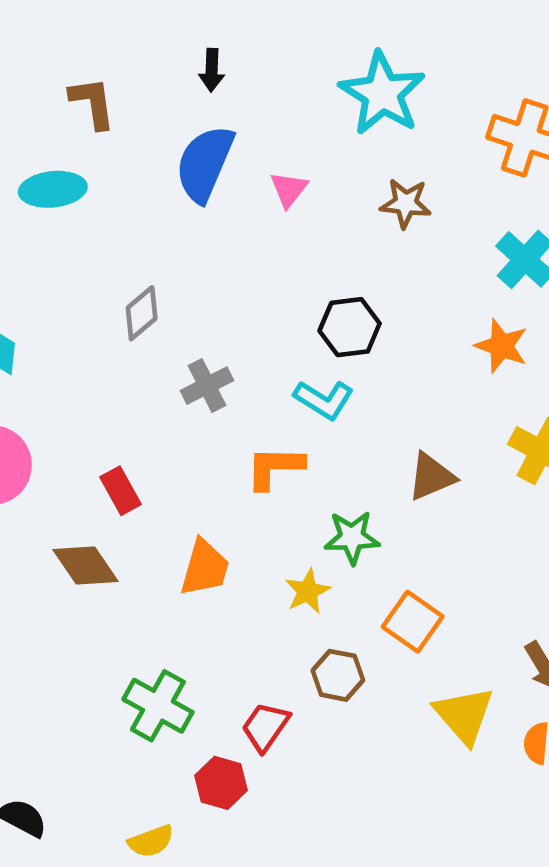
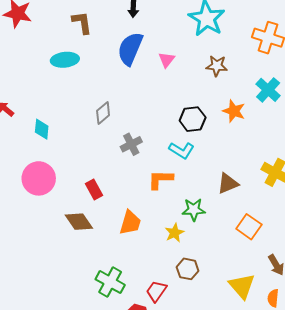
orange star: (501, 346) -> (234, 111), moved
orange square: (413, 622) -> (249, 227), moved

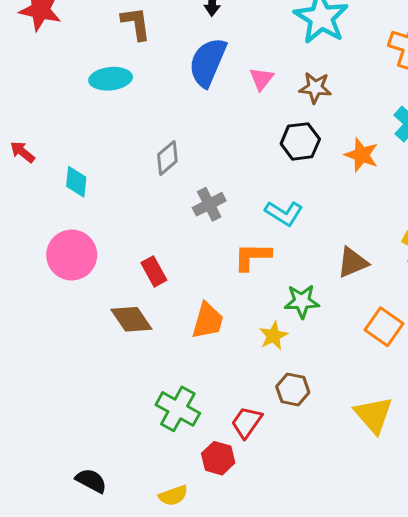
brown star: (217, 66) -> (315, 88), moved
black hexagon: (193, 119) -> (300, 141), moved

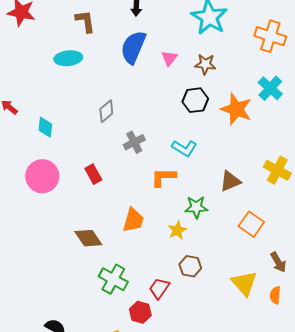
orange star: (362, 155) -> (236, 109), size x1.4
red rectangle: (154, 271) -> (93, 174), moved
brown diamond: (131, 319) -> (88, 238), moved

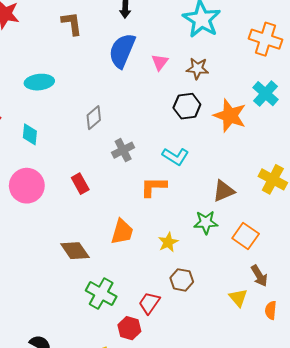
cyan ellipse: (68, 58) -> (39, 82), moved
green star: (196, 207) -> (206, 222), moved
brown arrow: (278, 262) -> (259, 276), moved
yellow triangle: (244, 283) -> (238, 298), size x0.7

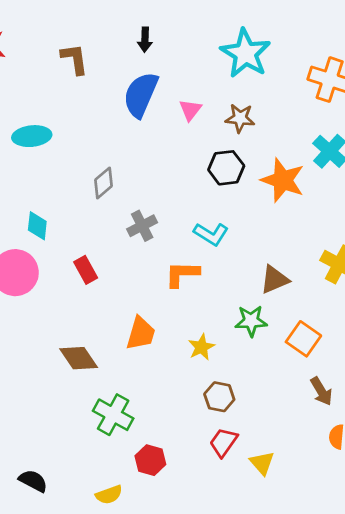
cyan diamond: (30, 134) -> (37, 226), moved
yellow triangle: (238, 298) -> (262, 463), moved
red trapezoid: (149, 303) -> (223, 442), moved

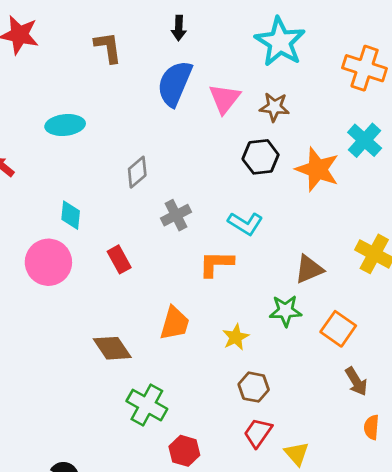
pink triangle: (190, 110) -> (225, 99), size x1.4

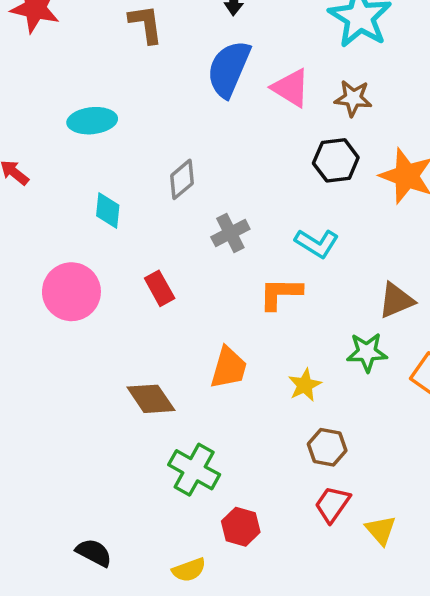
pink triangle: (225, 99) -> (291, 88), turned -36
cyan diamond: (71, 215) -> (108, 211), moved

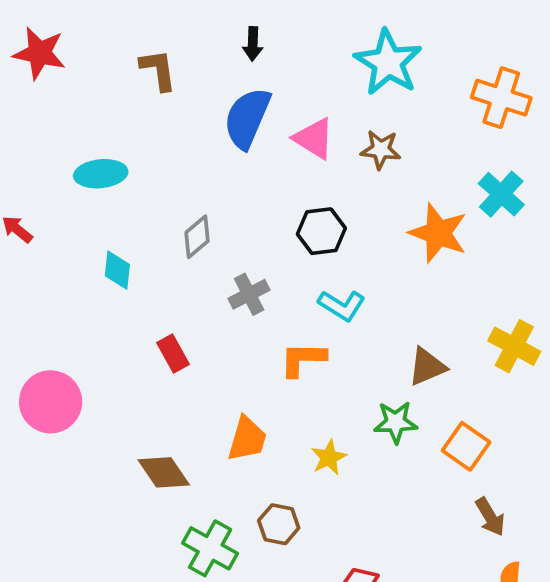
black hexagon: (336, 160) -> (321, 231), moved
pink circle: (71, 292) -> (51, 402), moved
brown hexagon: (327, 447) -> (279, 524), moved

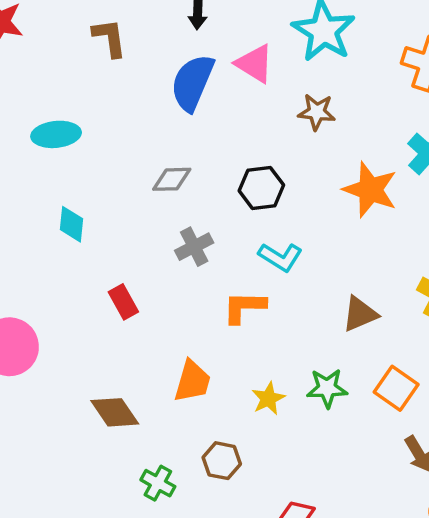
pink triangle: (314, 138) -> (255, 64), moved
gray diamond: (197, 237) -> (172, 179), moved, turned 39
green star: (396, 422) -> (327, 388), moved
green cross: (210, 548) -> (158, 483), size x0.7

